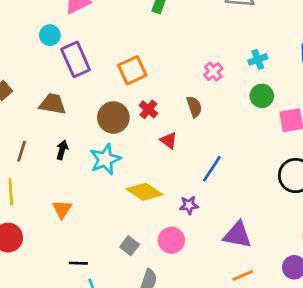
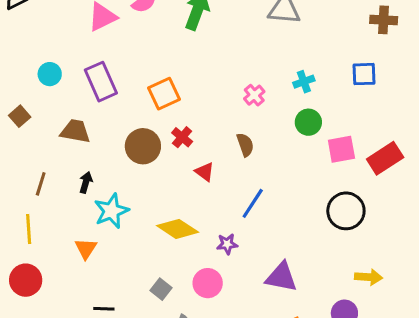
cyan circle: (50, 35) -> (50, 74), moved
brown semicircle: (194, 107) -> (245, 145), moved
cyan star: (105, 159) -> (111, 211), moved

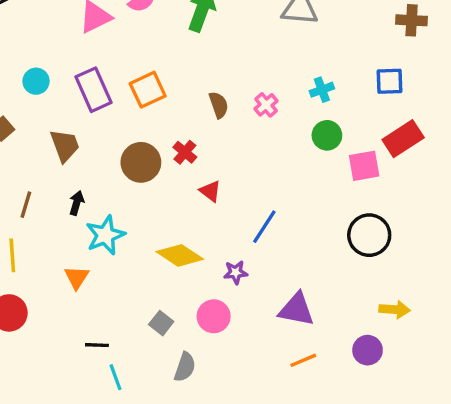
orange square: (164, 94) -> (148, 90), moved
brown trapezoid: (75, 131) -> (65, 145), turned 60
brown semicircle: (245, 145) -> (219, 105), moved
red rectangle: (385, 158) -> (403, 139), moved

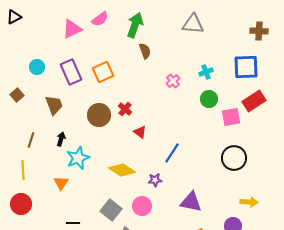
blue square: (390, 81) -> (246, 67), size x1.5
brown semicircle: (219, 105) -> (145, 51), moved
gray square: (161, 323) -> (111, 210), size x1.5

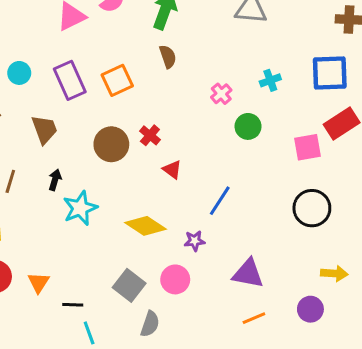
brown semicircle: (145, 51) -> (168, 57), moved
green circle: (209, 99) -> (248, 126), moved
orange triangle: (61, 183) -> (39, 282), moved

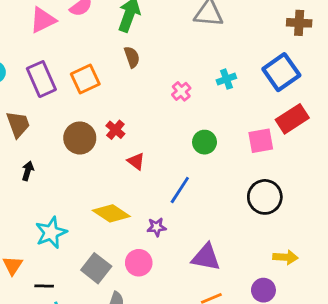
blue square: (330, 73) -> (281, 72), turned -33
green circle: (248, 126) -> (205, 142), moved
cyan star: (80, 208) -> (51, 233), moved

